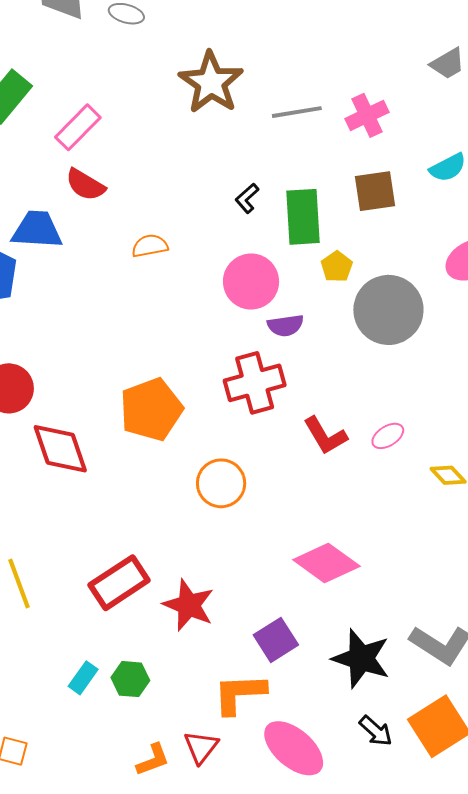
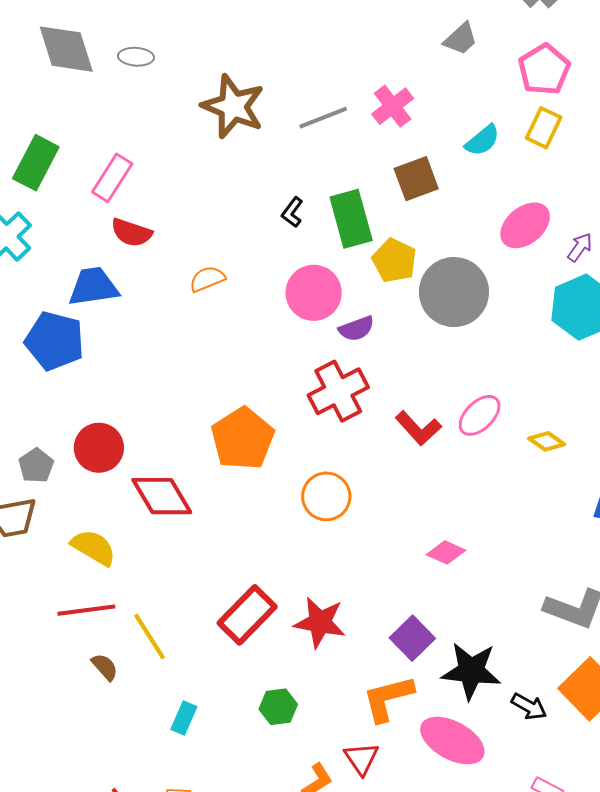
yellow pentagon: (337, 267) -> (394, 261), size x1.4
pink ellipse: (388, 436) -> (480, 415), size x1.4
pink diamond: (326, 563) -> (446, 552), size x0.6
black star: (361, 658) -> (471, 671), moved
cyan rectangle: (83, 678) -> (184, 718), moved

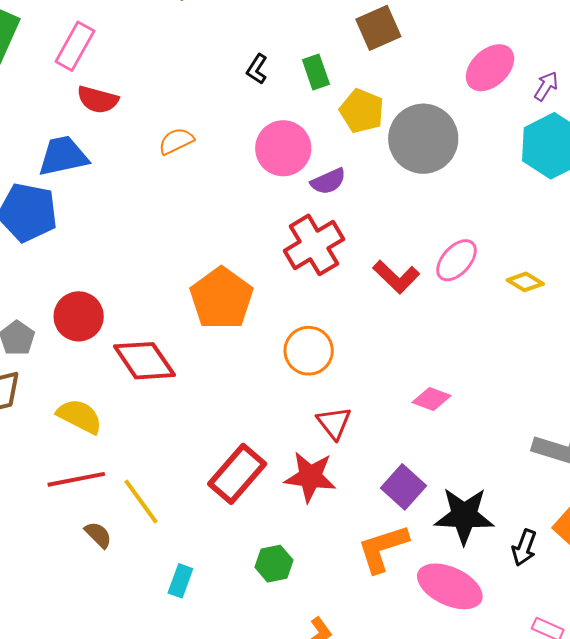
green rectangle: (351, 219) -> (316, 72), size x0.6
black arrow: (529, 706) -> (524, 548), turned 84
red triangle: (361, 759) -> (334, 423), moved

